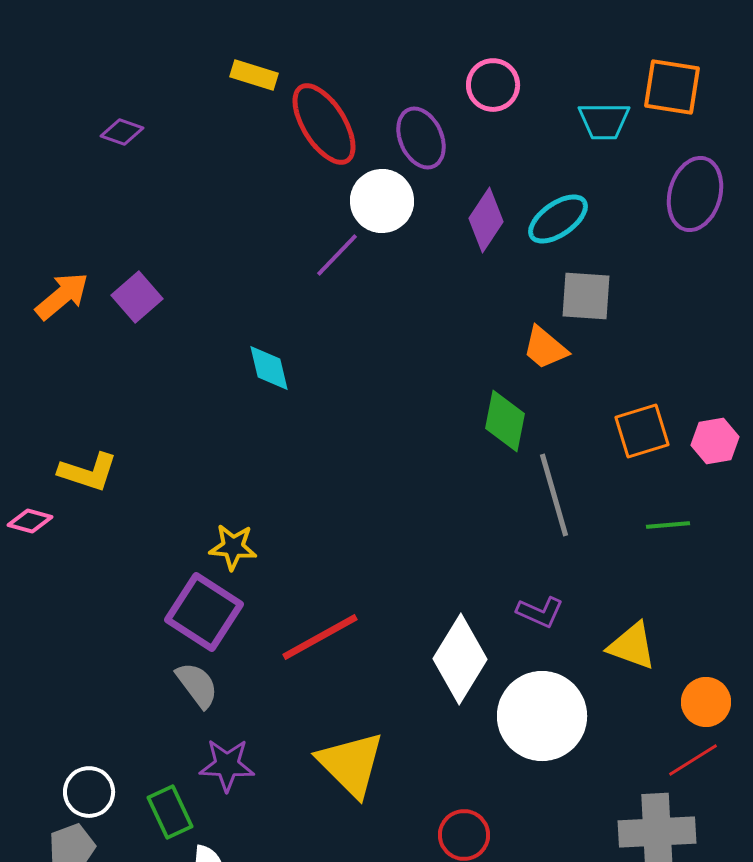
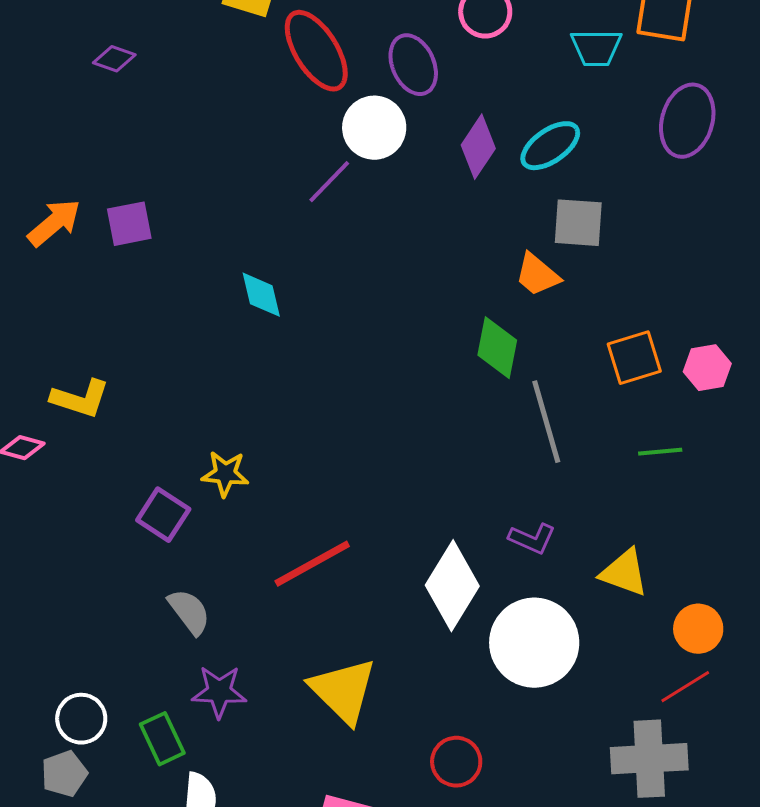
purple square: (137, 297) -> (129, 224), turned 30
purple square: (204, 612) -> (163, 515), moved, size x0.7

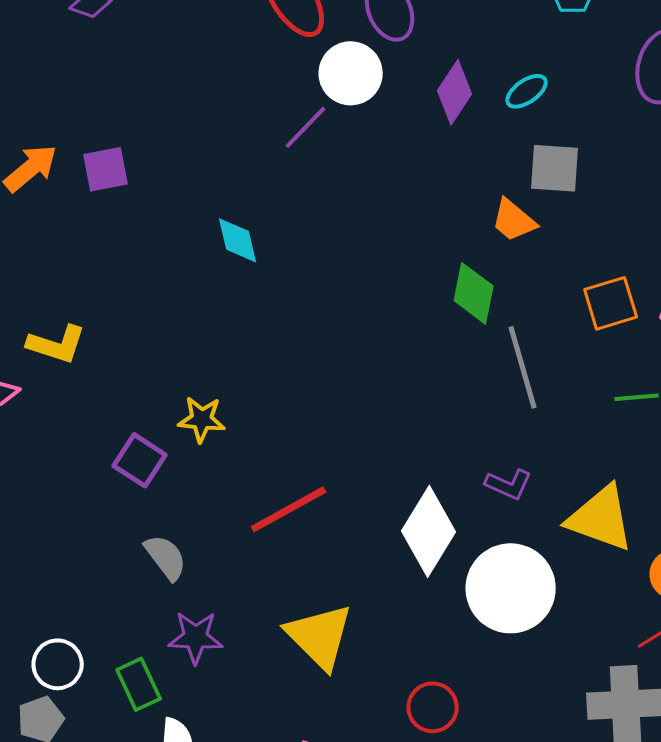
cyan ellipse: (550, 146) -> (527, 91), size x0.7
yellow triangle: (624, 573) -> (601, 518), size x1.4

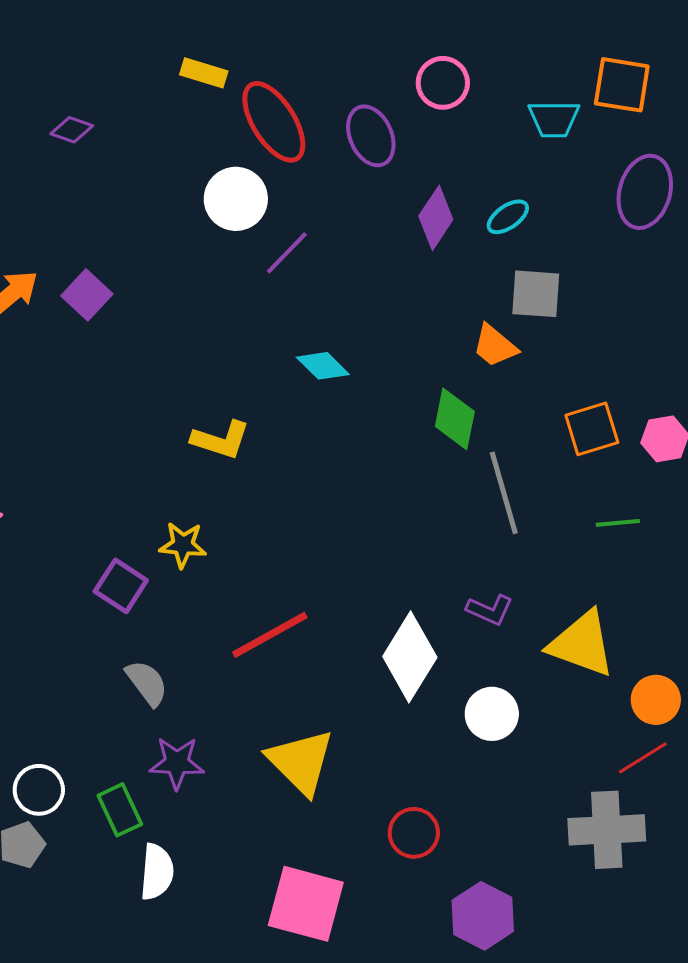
white circle: (351, 73) -> (236, 199), moved
purple square: (106, 169) -> (87, 295), turned -36
cyan diamond: (238, 240) -> (323, 366), moved, turned -32
yellow L-shape: (57, 344) -> (221, 440), moved
white circle: (511, 588) -> (492, 714), size x0.6

